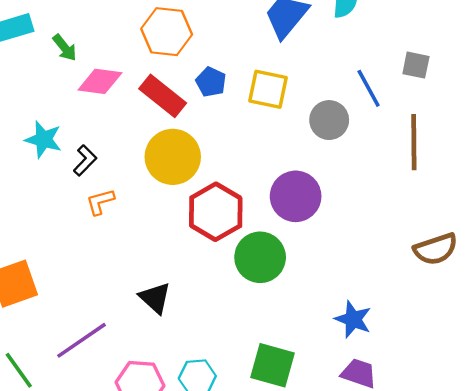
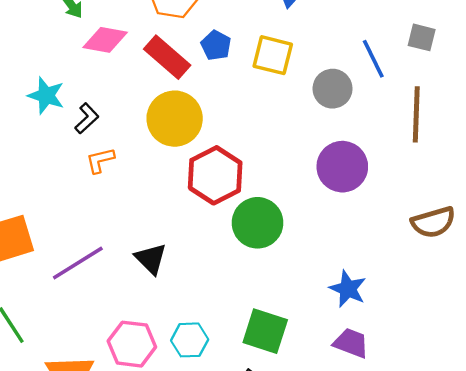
purple circle: (296, 196) -> (342, 167), moved
purple line: (81, 340) -> (78, 263), moved

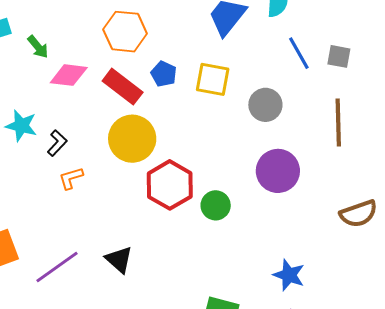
blue line: (373, 59) -> (299, 53), moved
green circle: (258, 223) -> (216, 205), moved, size x0.7

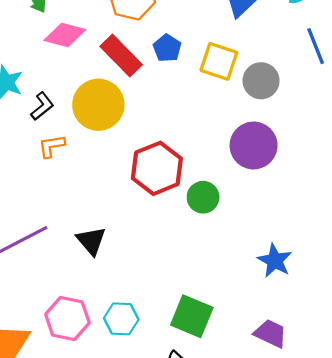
gray circle: (265, 105) -> (261, 81), moved
yellow circle: (132, 139) -> (98, 105), moved
purple circle: (278, 171) -> (254, 145), moved
blue star: (289, 275) -> (275, 261), moved

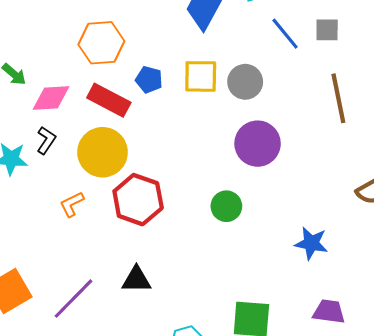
black L-shape: (42, 106) -> (46, 140), moved
red hexagon: (157, 168) -> (138, 200), moved
black triangle: (91, 241) -> (136, 280), turned -32

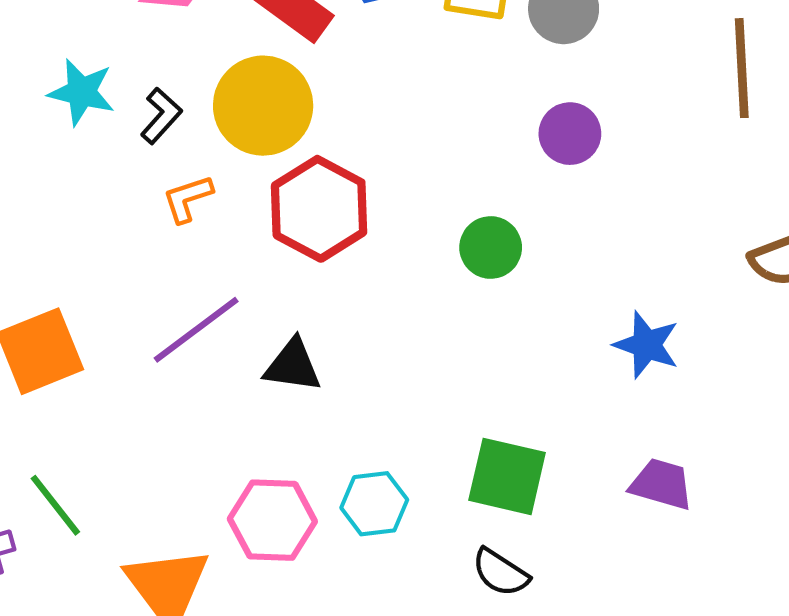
black L-shape: (46, 140) -> (161, 116), moved
purple circle: (258, 144) -> (570, 134), size x0.7
purple line: (74, 299) -> (196, 330), moved

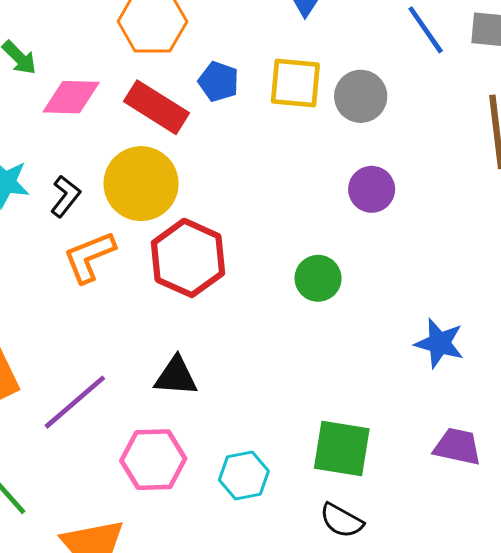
orange L-shape: (188, 199) -> (89, 257), size x1.4
purple line: (196, 330) -> (75, 402), moved
pink hexagon: (272, 520) -> (153, 460), moved

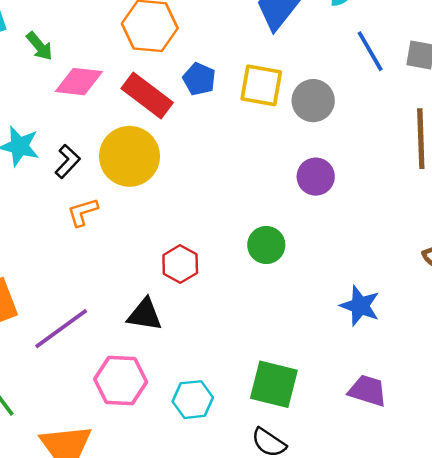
orange L-shape: (89, 257) -> (83, 212), size x0.7
red hexagon: (188, 258) -> (180, 264), moved, size x0.6

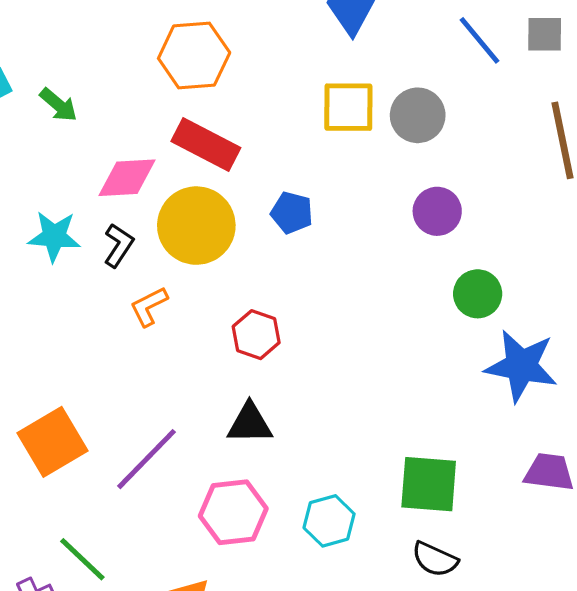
blue pentagon: (199, 79) -> (292, 213), moved
pink diamond: (79, 82) -> (127, 178), moved
green circle: (266, 245) -> (478, 294), moved
red hexagon: (180, 264) -> (256, 335), moved
blue star: (360, 306) -> (521, 366), size x1.4

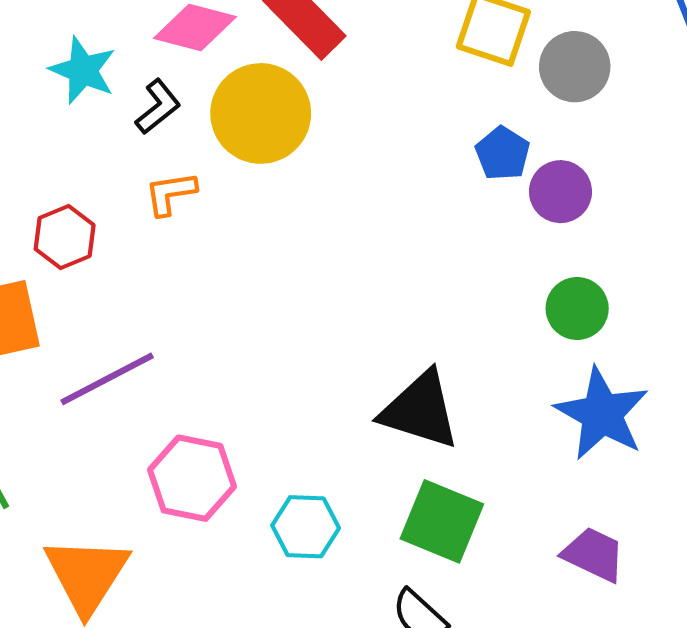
blue pentagon: (292, 213) -> (503, 153), moved
red hexagon: (256, 335) -> (65, 237), moved
black triangle: (250, 423) -> (420, 410), moved, size x1.4

